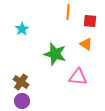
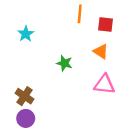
green star: (55, 54) -> (64, 63), size x0.6
pink triangle: (78, 77) -> (104, 84), moved

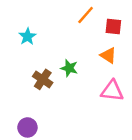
orange line: (80, 14) -> (86, 15), turned 36
brown cross: (25, 96) -> (43, 79), moved

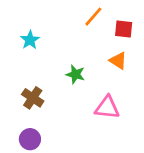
brown cross: (43, 79) -> (33, 98), moved
pink triangle: (112, 91) -> (107, 107), moved

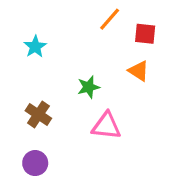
green star: (75, 74) -> (89, 87), turned -30
pink triangle: (107, 107) -> (106, 126), moved

